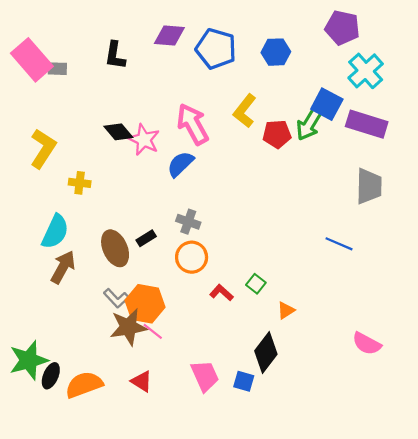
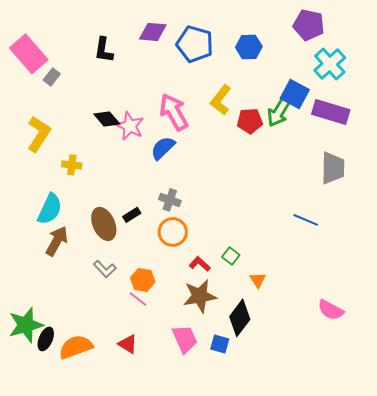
gray rectangle: (57, 69) -> (52, 77), moved, turned -54
orange hexagon: (145, 304) -> (143, 280), moved, size x0.7
orange triangle: (286, 310) -> (258, 280), turned -30
brown star: (128, 327) -> (200, 296), moved

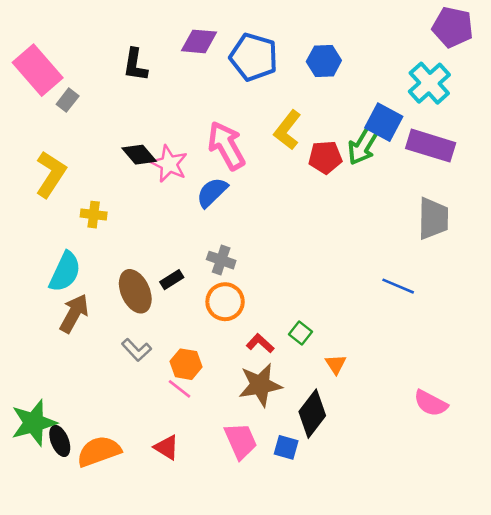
purple pentagon: (309, 25) -> (453, 27), moved
black ellipse: (46, 339) -> (60, 441), turned -45

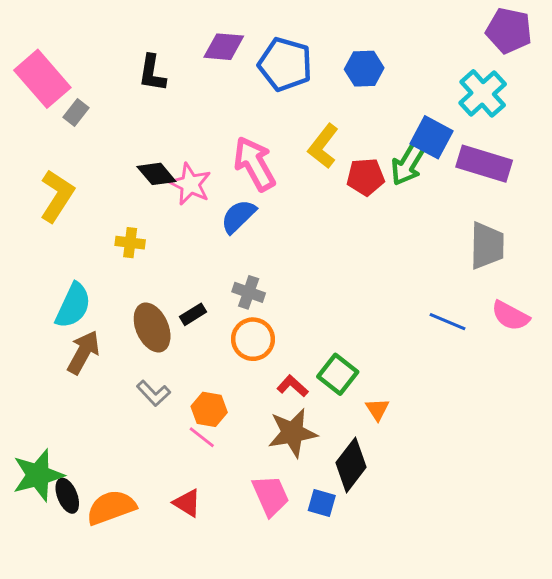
yellow cross: (94, 215) -> (130, 243), moved
green square: (301, 333) -> (338, 374), size x1.5
pink semicircle: (431, 403) -> (510, 316), moved

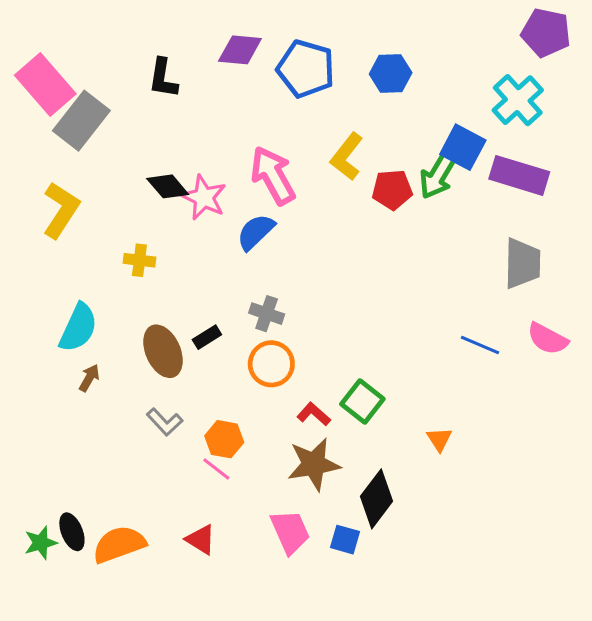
gray rectangle: (76, 112) -> (81, 121), size x2.0
brown arrow: (83, 352) -> (89, 378), size x0.6
orange triangle: (377, 409) -> (439, 439), moved
green star: (38, 475) -> (41, 543), moved, size x0.6

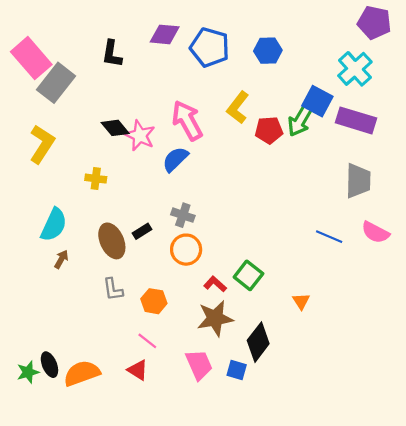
gray L-shape: (165, 422) -> (113, 289), turned 35
pink line: (216, 469) -> (147, 341), moved

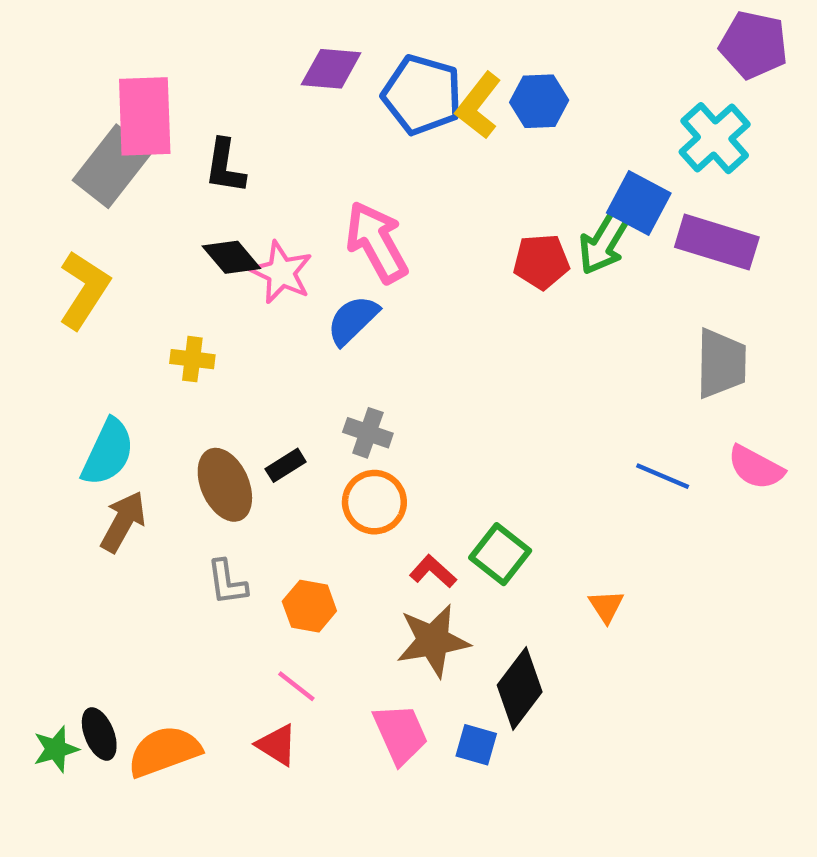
black L-shape: (112, 54) -> (225, 166), moved
pink rectangle: (31, 58) -> (145, 116), moved, turned 39
yellow L-shape: (238, 108) -> (478, 106), moved
brown arrow: (61, 259) -> (123, 522), size x1.6

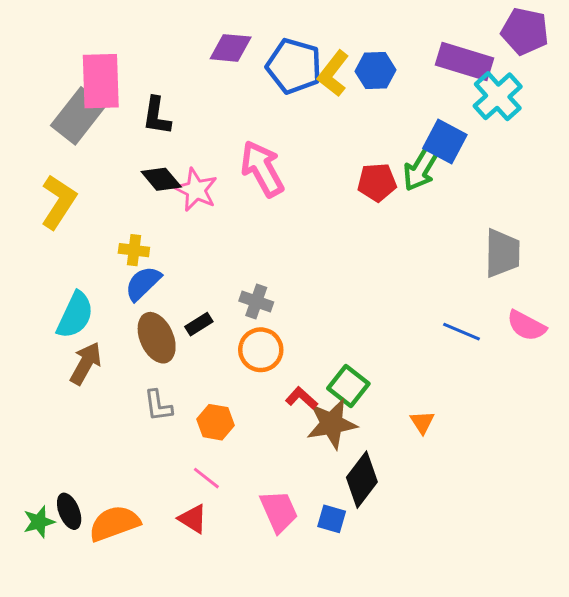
purple rectangle: (717, 242) -> (465, 61), moved
blue semicircle: (353, 320) -> (143, 283), moved
brown star: (433, 641) -> (332, 424), moved

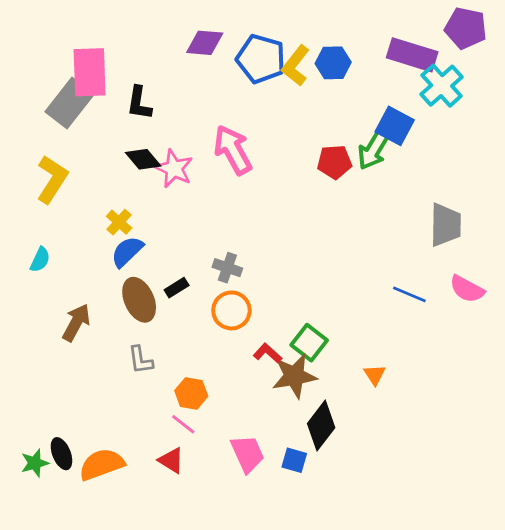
yellow cross: (134, 250) -> (119, 222), turned 35
cyan semicircle: (75, 315) -> (40, 260), moved, size x0.6
orange hexagon: (215, 422) -> (191, 393), moved

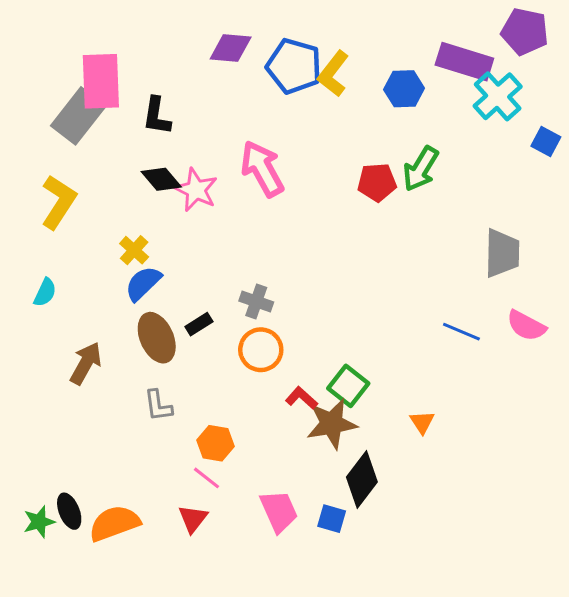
blue hexagon: (333, 63) -> (404, 89), moved
blue square: (395, 126) -> (546, 142), moved, size x0.7
red triangle: (171, 460) -> (193, 519), turned 36

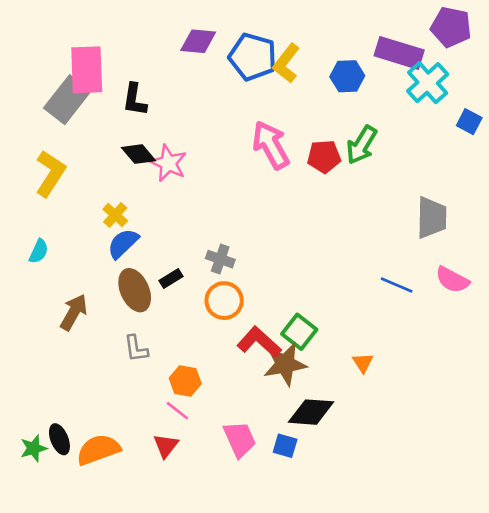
pink arrow: (262, 169) -> (271, 145), moved
red L-shape: (302, 398) -> (259, 342), size x1.6
black diamond: (362, 479) -> (311, 412), turned 57

